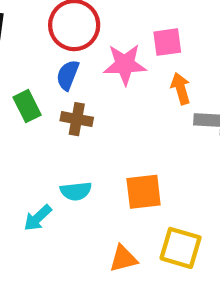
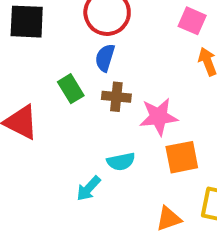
pink square: (167, 42) -> (192, 21), turned 36
pink star: (125, 64) -> (159, 117), moved

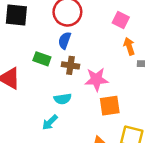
green rectangle: (71, 89) -> (42, 59), turned -42
cyan semicircle: (121, 162) -> (63, 99), moved

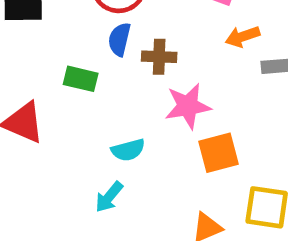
orange arrow: (129, 46) -> (242, 37), turned -84
brown cross: (70, 65) -> (159, 57), moved

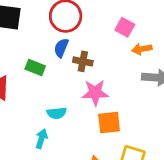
orange arrow: (242, 37) -> (142, 49), moved
cyan arrow: (109, 197) -> (41, 139), turned 150

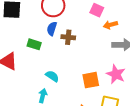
pink star: (95, 93) -> (116, 74), moved, turned 30
cyan semicircle: (57, 113) -> (52, 76), turned -136

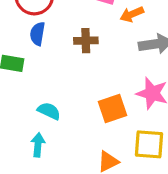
brown cross: (68, 37) -> (86, 41), moved

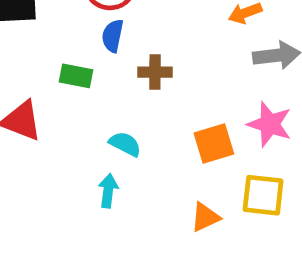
brown cross: (86, 41) -> (155, 72), moved

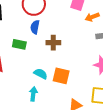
orange square: (214, 143) -> (61, 76), moved, turned 30

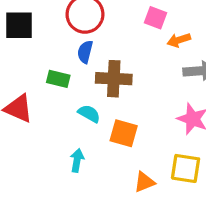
brown cross: (53, 43) -> (114, 79), size x1.5
cyan semicircle: (41, 74) -> (89, 114), moved

